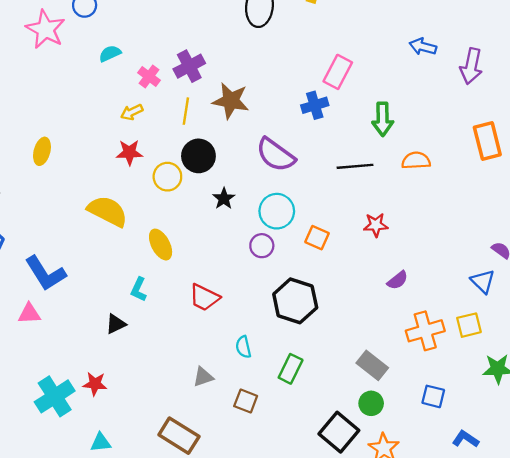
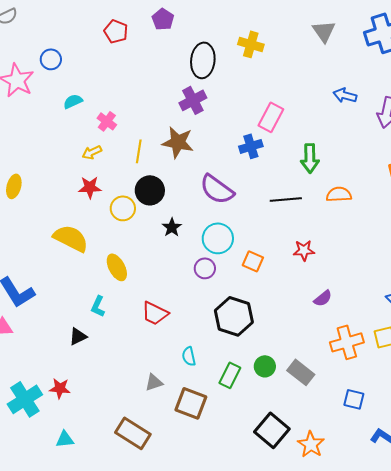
purple cross: (189, 66) -> (193, 100), moved
brown square: (246, 401) -> (191, 403), size x1.5
green circle: (371, 403) -> (265, 366), moved

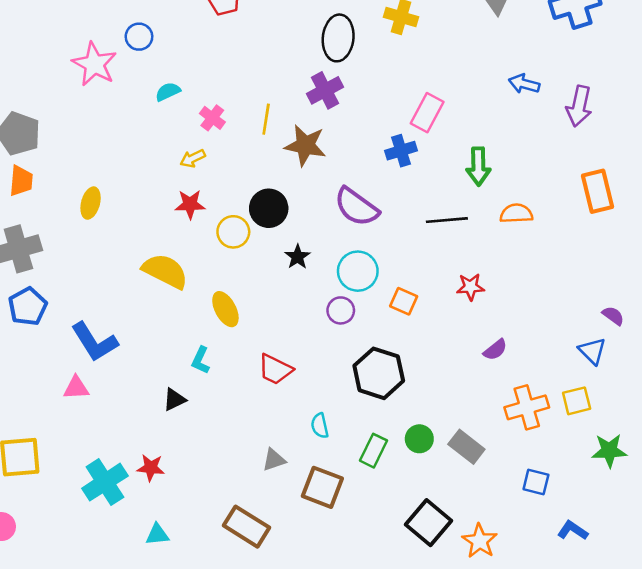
yellow line: (139, 151) -> (266, 119), moved

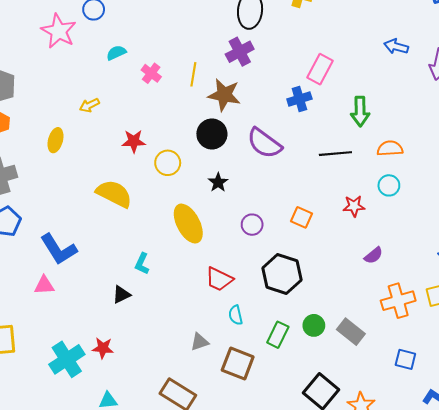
yellow arrow: (193, 158) -> (89, 105), moved
black circle: (269, 208) -> (212, 134), moved
cyan circle: (358, 271) -> (389, 185), moved, size x0.7
yellow ellipse: (225, 309) -> (188, 224), moved, size x1.4
red trapezoid: (275, 369) -> (219, 279), moved

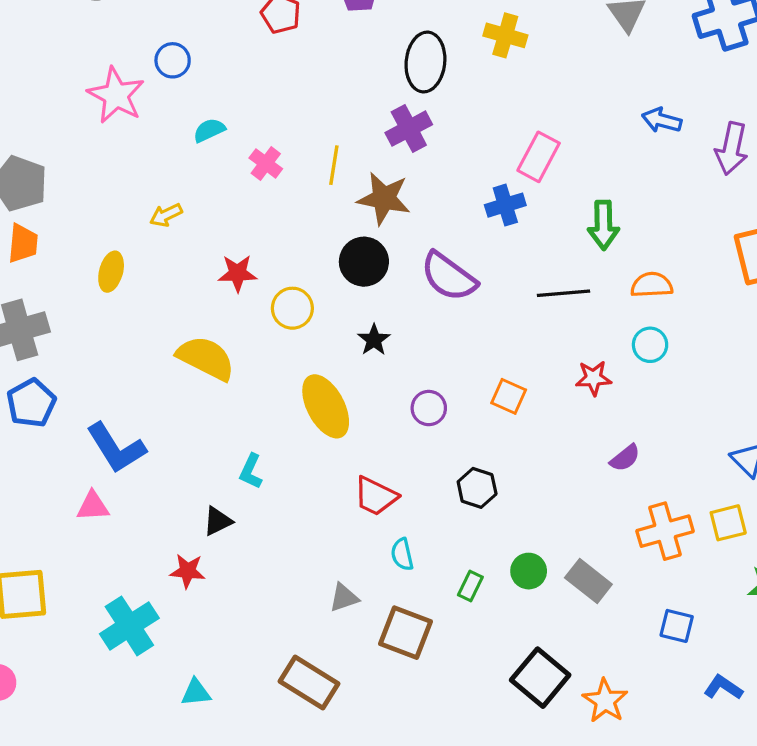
black hexagon: (282, 274) -> (477, 488), size x0.6
green rectangle: (278, 335) -> (470, 586), size x0.7
red star: (103, 348) -> (188, 571), moved

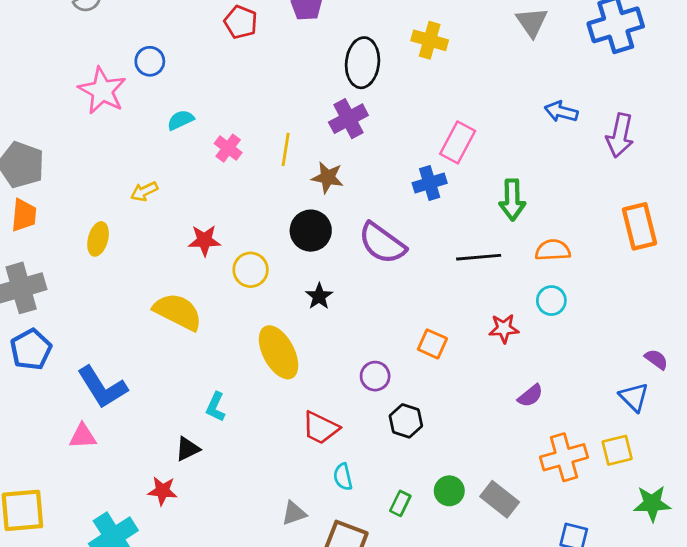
brown star: (384, 198) -> (328, 177), size x0.7
purple circle: (429, 408) -> (375, 376), moved

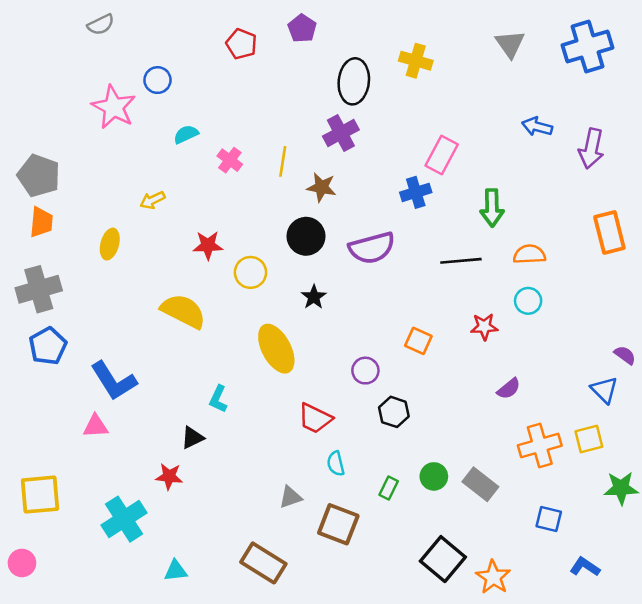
purple semicircle: (382, 243) -> (372, 248), turned -51

